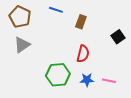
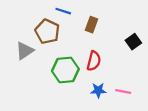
brown pentagon: (20, 17) -> (47, 31), moved
green hexagon: (58, 75) -> (65, 70), moved

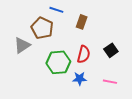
black square: (133, 42) -> (111, 50), moved
blue star: (98, 90) -> (80, 79), moved

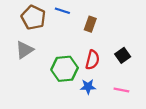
brown pentagon: (42, 28) -> (33, 17), moved

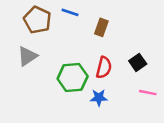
pink line: (121, 90) -> (148, 93), moved

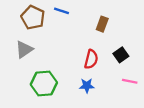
brown rectangle: (101, 27) -> (102, 24), moved
green hexagon: (73, 78) -> (44, 83), moved

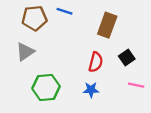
brown pentagon: (33, 17) -> (34, 18), turned -30
brown rectangle: (102, 24) -> (107, 25), size x1.5

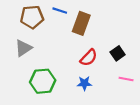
brown rectangle: (107, 25) -> (81, 23), moved
red semicircle: (96, 62) -> (89, 58), turned 30

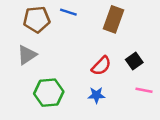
brown rectangle: (81, 23) -> (113, 19), moved

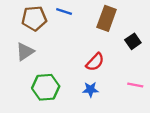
black square: (134, 61) -> (133, 41), moved

